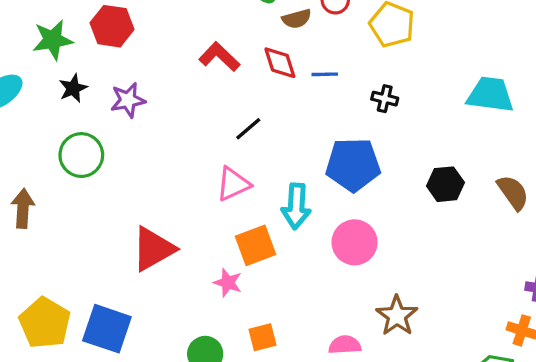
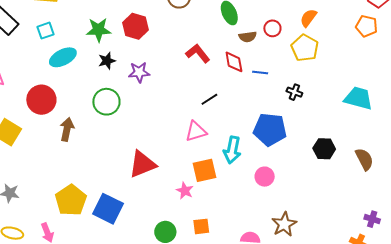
pink circle: (355, 242) -> (265, 177), size x0.7

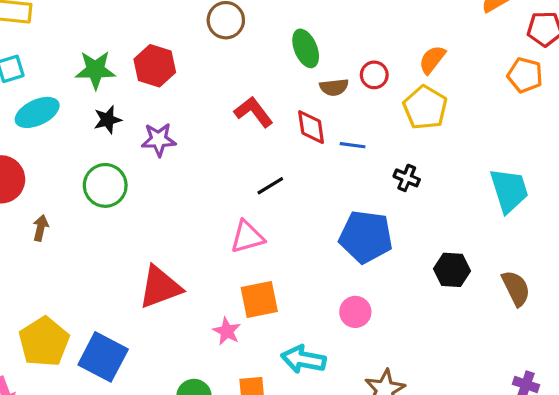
cyan trapezoid: (358, 98) -> (509, 190), turned 56
brown arrow: (67, 129) -> (41, 228), size x0.7
cyan arrow: (232, 150) -> (303, 359), moved, turned 88

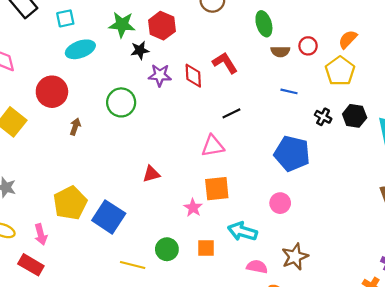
black star: (108, 120) -> (140, 50), moved
red diamond: (311, 127) -> (193, 76), moved
black hexagon: (452, 270) -> (355, 116), moved
red triangle: (160, 287) -> (151, 174), size x0.6

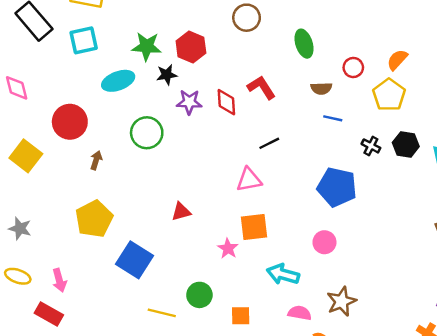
cyan square: (65, 18) -> (84, 40), size x1.4
cyan ellipse: (80, 49) -> (118, 81), moved
brown semicircle: (280, 52) -> (321, 88), moved
yellow pentagon: (70, 203) -> (94, 219), moved
orange square: (206, 248) -> (241, 316), moved

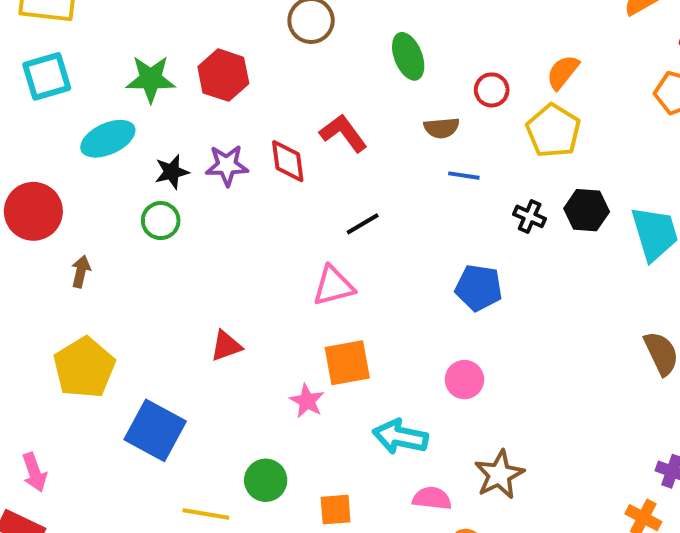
black star: (167, 75) -> (172, 172), moved
green circle: (147, 133) -> (161, 221), size x0.7
blue pentagon: (337, 187) -> (479, 288), size x0.7

